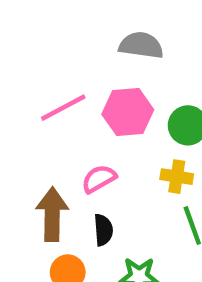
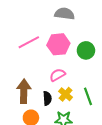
yellow cross: (177, 177) -> (66, 94), moved, turned 32
pink semicircle: (99, 179) -> (57, 75), moved

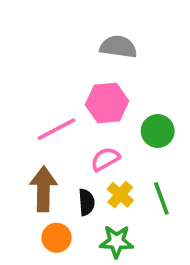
pink line: (29, 42) -> (57, 129), moved
green circle: (86, 50) -> (158, 131), moved

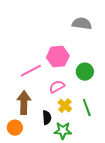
gray semicircle: (118, 47) -> (82, 24), moved
black semicircle: (86, 202) -> (47, 118), moved
orange circle: (57, 238) -> (15, 128), moved

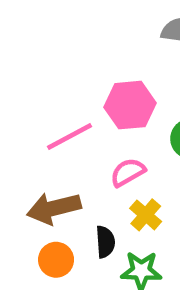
brown arrow: (24, 103) -> (54, 208), turned -105
orange circle: (15, 128) -> (56, 260), moved

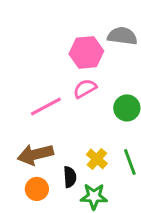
pink hexagon: (130, 105) -> (86, 52), moved
pink semicircle: (128, 172) -> (85, 88), moved

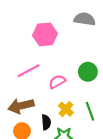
pink hexagon: (86, 52) -> (45, 34), moved
pink semicircle: (85, 88) -> (57, 82), moved

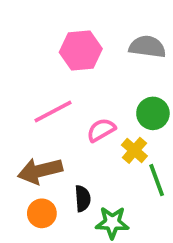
gray semicircle: (85, 19) -> (147, 47), moved
yellow cross: (66, 109) -> (134, 150), moved

